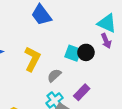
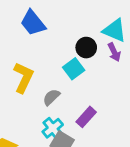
black circle: (86, 52) -> (86, 48), moved
cyan square: (73, 53) -> (74, 69), turned 35

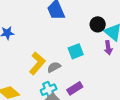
black circle: (86, 48) -> (98, 24), moved
yellow L-shape: (23, 78) -> (37, 63), moved

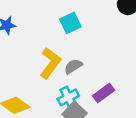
cyan square: (76, 51) -> (70, 23), moved

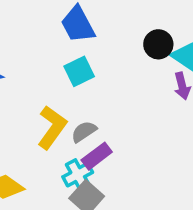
purple rectangle: (104, 93) -> (97, 156), moved

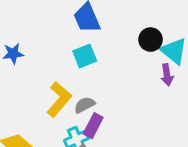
purple rectangle: (97, 156) -> (93, 126), turned -30

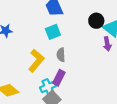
gray semicircle: (84, 105) -> (61, 55), moved, turned -64

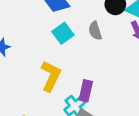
gray semicircle: (61, 55) -> (95, 31), moved

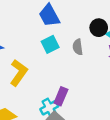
yellow L-shape: (51, 76) -> (19, 73), moved

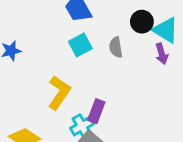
yellow L-shape: (19, 73) -> (59, 93), moved

